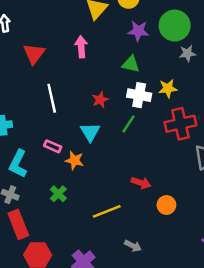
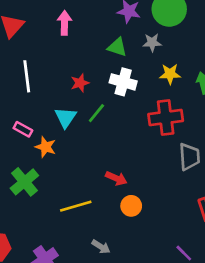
gray star: (187, 53) -> (152, 42), moved
yellow star: (168, 88) -> (170, 74), moved
green line: (129, 124) -> (96, 113), moved
green cross: (58, 194) -> (24, 182), size x1.5
orange circle: (166, 205) -> (131, 206), moved

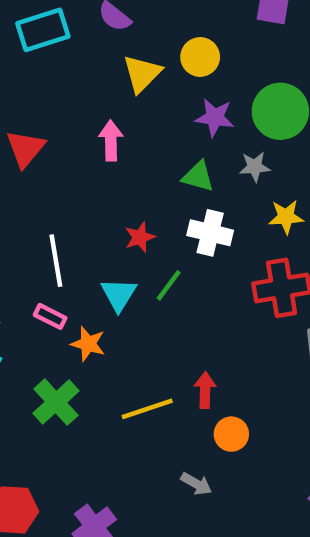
white line: (27, 76) -> (56, 261), moved
red arrow: (116, 178) -> (205, 390), turned -110
yellow line: (76, 206) -> (147, 409), moved
gray arrow: (101, 247) -> (196, 484), moved

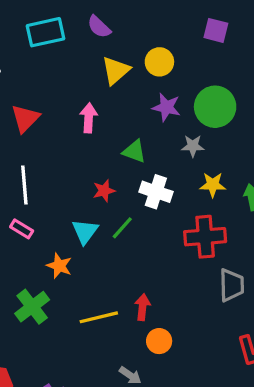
green triangle: (198, 176) -> (134, 151), moved
white line: (56, 261) -> (24, 185), moved
pink rectangle: (50, 316) -> (22, 229), moved

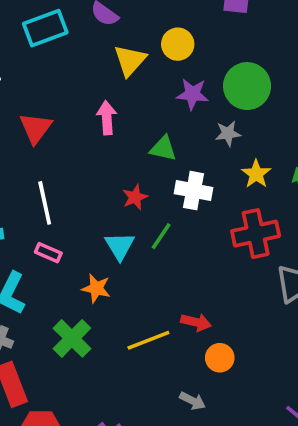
yellow star: (213, 185) -> (256, 174), turned -30
red arrow: (143, 307) -> (196, 322), turned 105

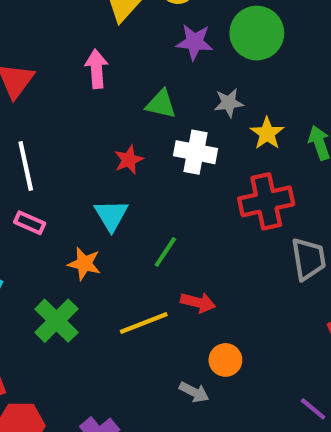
gray star: (228, 133) -> (229, 103), moved
green line: (161, 236) -> (165, 252), moved
orange circle: (220, 358) -> (225, 360), moved

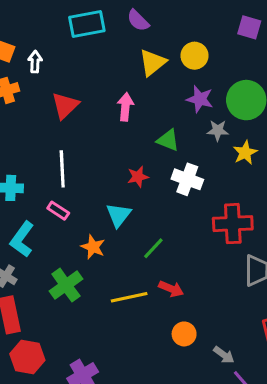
gray star: (229, 103) -> (218, 130), moved
yellow star: (267, 133) -> (245, 153), moved
gray arrow: (194, 392) -> (224, 355), moved

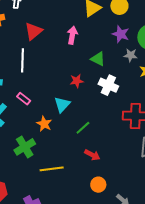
white line: (62, 169) -> (22, 60), moved
yellow line: (129, 297) -> (52, 169), moved

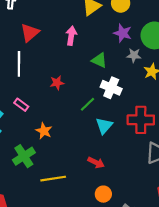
red star: (77, 81) -> (57, 83), moved
cyan triangle: (62, 105) -> (104, 126), moved
green line: (83, 128) -> (88, 104), moved

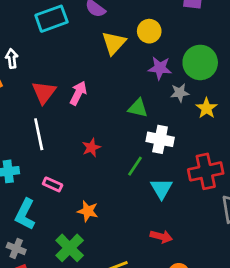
pink arrow: (71, 36) -> (78, 93), moved, turned 30

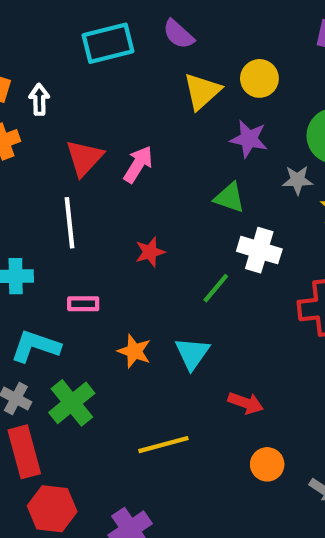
purple star: (160, 68) -> (249, 139), moved
pink rectangle: (53, 184) -> (83, 304), turned -30
cyan triangle: (161, 189) -> (192, 353), moved
cyan L-shape: (25, 214) -> (35, 346), turned 76
green cross: (70, 248) -> (72, 403), moved

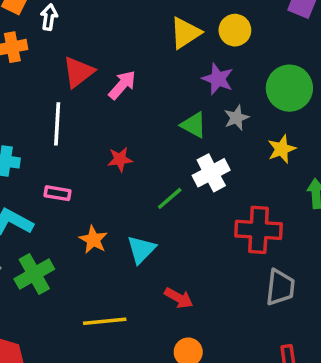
gray star: (298, 180) -> (236, 118), moved, turned -30
white cross: (259, 250) -> (211, 173), turned 36

